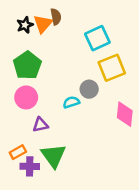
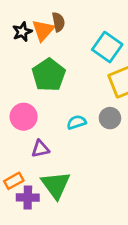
cyan square: (97, 38) -> (107, 47), turned -30
green pentagon: (27, 65) -> (49, 75), moved
gray circle: (89, 89) -> (110, 118), moved

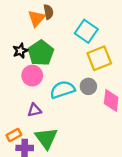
black star: (22, 32) -> (20, 51), moved
pink circle: (24, 117) -> (32, 76), moved
cyan semicircle: (77, 122) -> (62, 90), size x1.6

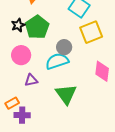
pink circle: (32, 76) -> (21, 55), moved
gray circle: (88, 86) -> (64, 47), moved
green triangle: (46, 138) -> (66, 94), moved

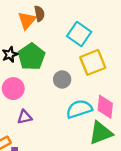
cyan semicircle: (57, 61) -> (79, 109), moved
green triangle: (66, 94) -> (101, 133), moved, turned 45

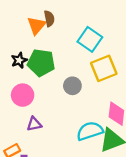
green pentagon: (31, 57) -> (41, 63), turned -30
cyan semicircle: (79, 109) -> (90, 131), moved

